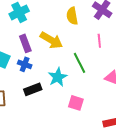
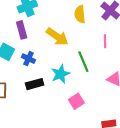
purple rectangle: (25, 43) -> (22, 30), moved
pink square: (76, 103) -> (76, 101), turned 35

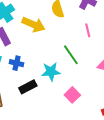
yellow arrow: (57, 37) -> (33, 25), moved
cyan star: (60, 74) -> (51, 72), turned 30

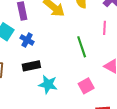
cyan star: (51, 72) -> (48, 84), moved
pink square: (72, 95) -> (86, 86), moved

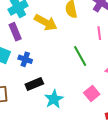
cyan star: (48, 84) -> (54, 99), turned -30

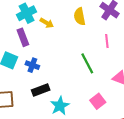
yellow arrow: (46, 22) -> (47, 23), moved, size x0.6

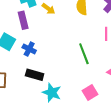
black rectangle: (41, 90) -> (35, 75), turned 30
cyan star: (60, 106) -> (52, 93), turned -30

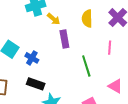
purple rectangle: (23, 20) -> (64, 39), moved

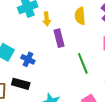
yellow arrow: (54, 19) -> (47, 19), turned 48
black rectangle: (36, 84) -> (21, 84), moved

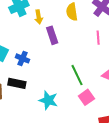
green line: (83, 63) -> (77, 75), moved

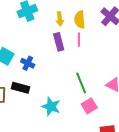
yellow arrow: (39, 17) -> (60, 19), moved
pink line: (98, 38) -> (79, 40), moved

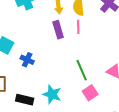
blue cross: (28, 63) -> (27, 60), moved
black rectangle: (21, 88) -> (25, 100), moved

